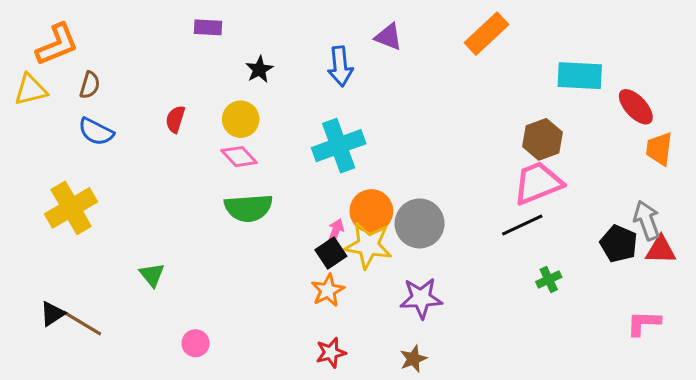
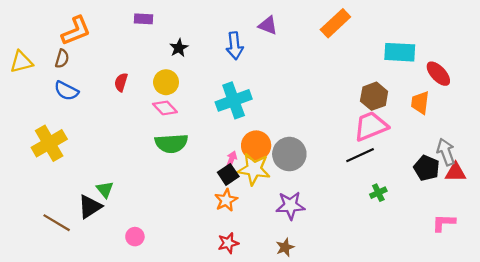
orange L-shape: (57, 45) -> (76, 31), moved
orange trapezoid: (659, 149) -> (420, 103), moved
black triangle: (52, 314) -> (90, 207), moved, size x1.4

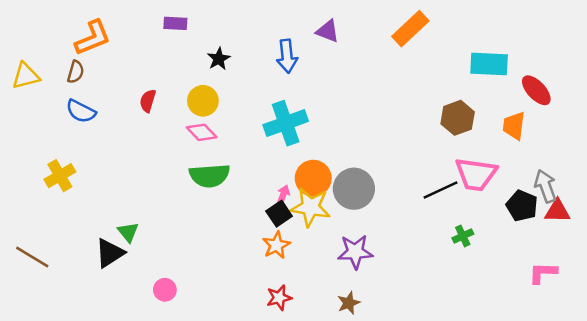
pink trapezoid: (371, 126) -> (476, 174), moved, turned -150
yellow cross: (49, 143) -> (60, 176), size x0.7
brown line: (57, 223) -> (32, 257), moved

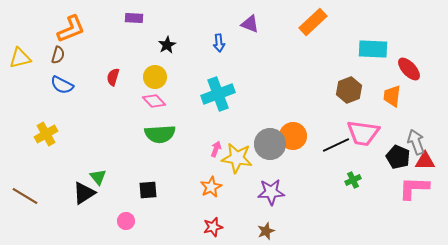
blue arrow: (287, 56) -> (219, 43), size x0.7
orange circle: (313, 178) -> (293, 136), moved
black square: (279, 214) -> (148, 190), moved, turned 30
pink L-shape: (543, 273) -> (414, 188), moved, size x1.4

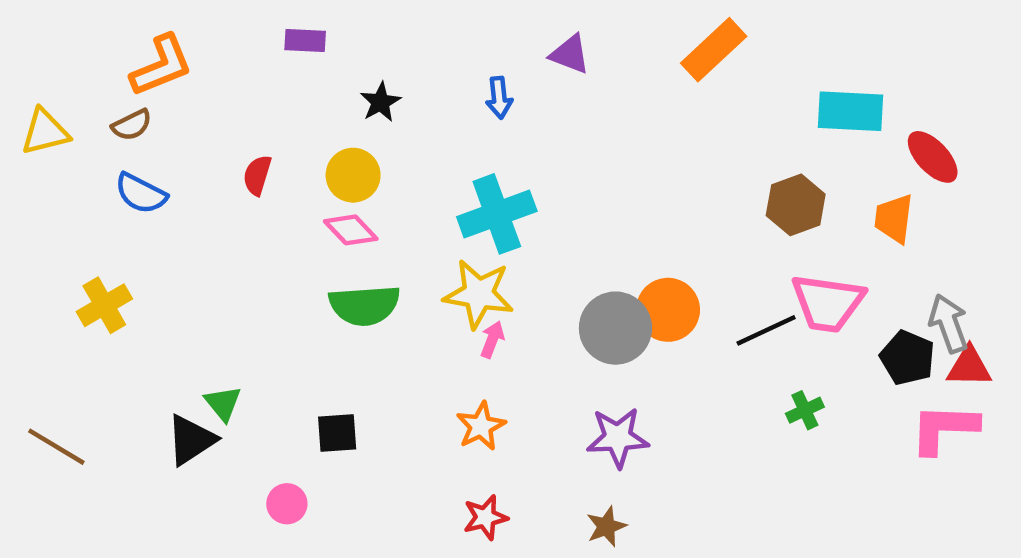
brown semicircle: (58, 55) -> (132, 125), turned 48
yellow star: (237, 158) -> (479, 294), moved

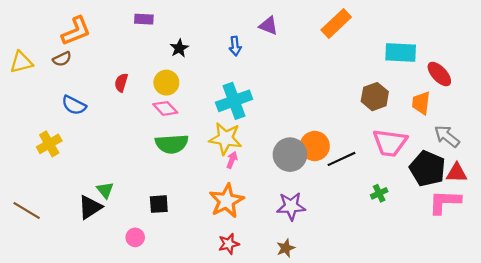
blue semicircle: (141, 193) -> (74, 105), moved
gray arrow: (949, 323) -> (447, 136), moved, turned -32
black line: (766, 330) -> (342, 159), moved
black pentagon: (908, 358) -> (428, 169), size x1.4
orange star: (481, 426) -> (227, 201), size x1.5

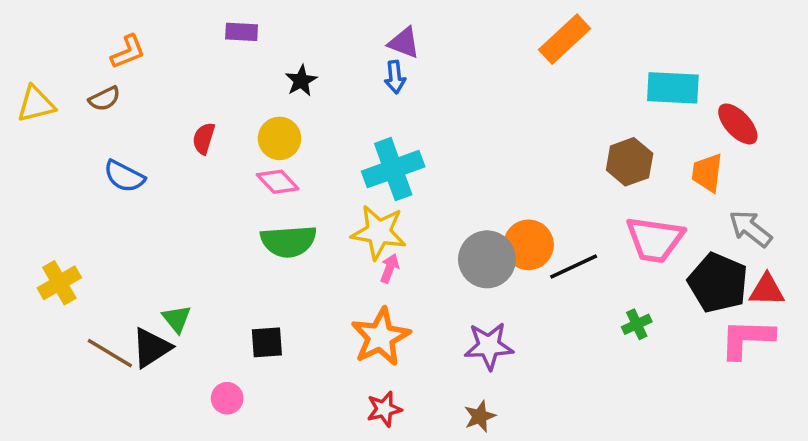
purple triangle: (268, 26) -> (404, 43), moved
orange L-shape: (76, 31) -> (128, 52), size x0.7
yellow cross: (49, 144) -> (59, 283), moved
brown line: (27, 210) -> (110, 353), moved

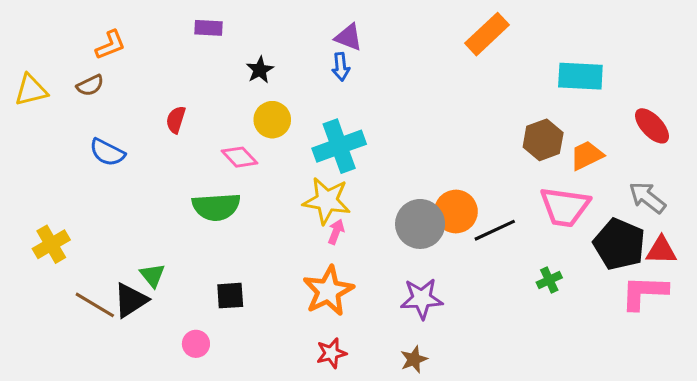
red ellipse: (738, 124) -> (652, 126), moved
yellow circle: (279, 138) -> (272, 120), moved
orange trapezoid: (707, 173) -> (587, 155), moved, turned 57
green semicircle: (289, 241) -> (216, 207), moved

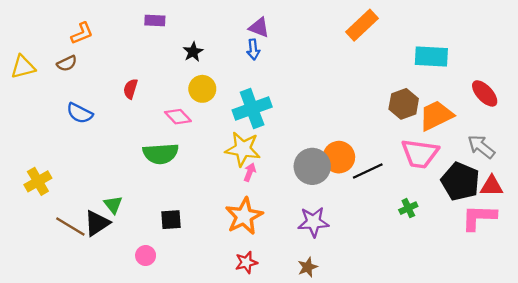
orange trapezoid: (587, 155) -> (436, 115), size x1.4

